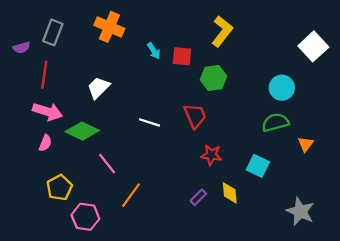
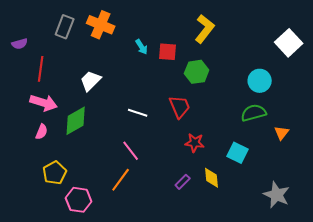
gray rectangle: (53, 32) -> (65, 27), moved
green diamond: (82, 131) -> (76, 121), turned -56
pink line: (107, 164) -> (131, 151), moved

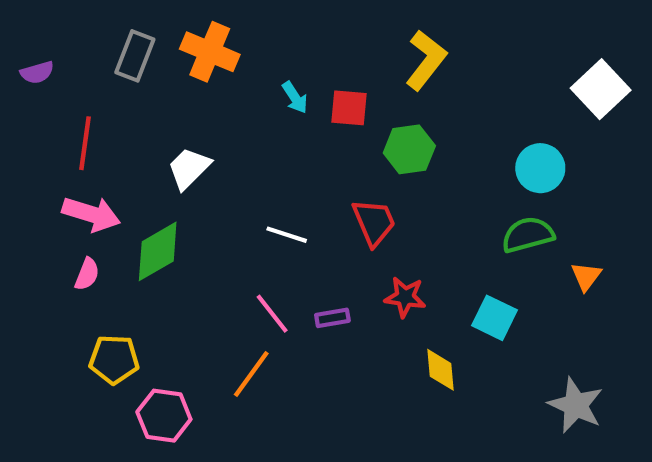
purple semicircle: (20, 44) -> (37, 73), moved
yellow pentagon: (55, 173) -> (114, 359), turned 30
purple rectangle: (183, 182) -> (332, 318), moved, turned 35

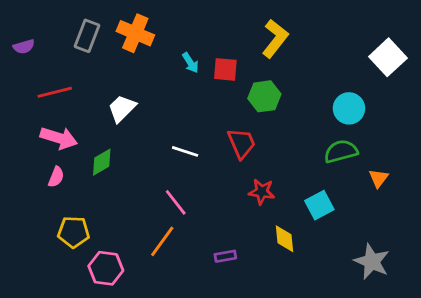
red line: (85, 143) -> (55, 92), turned 68
green diamond: (158, 251) -> (102, 162), size x0.7
purple rectangle: (332, 318) -> (225, 256), moved
cyan square: (495, 318) -> (319, 205), turned 36

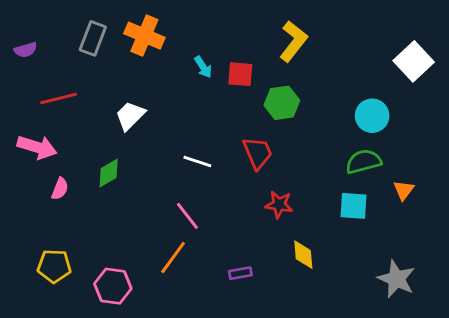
pink arrow: (59, 138) -> (37, 147), moved
cyan square: (319, 205) -> (353, 206), moved, turned 32
yellow pentagon: (74, 232) -> (54, 266), moved

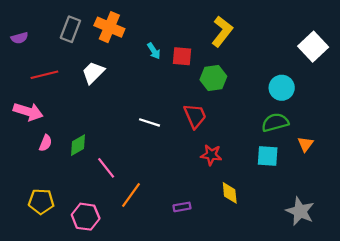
white trapezoid: (130, 116) -> (93, 73), moved
green diamond: (109, 173) -> (78, 145), moved
pink line: (187, 216) -> (106, 168), moved

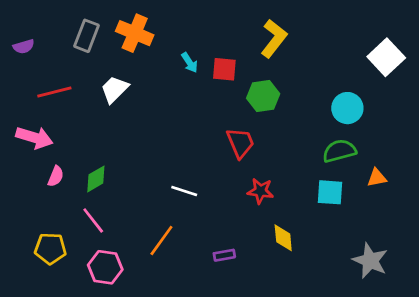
white line: (149, 122) -> (184, 191), moved
orange triangle: (305, 144) -> (377, 178), turned 42
pink line: (106, 168) -> (93, 220), moved

